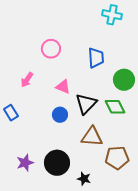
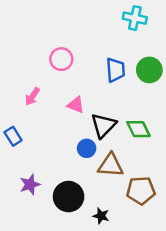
green circle: (124, 80) -> (149, 70), moved
blue circle: (60, 115) -> (87, 148), moved
purple star: (25, 163) -> (30, 185), moved

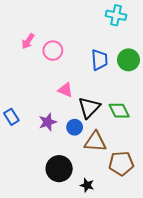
pink arrow: (32, 96) -> (28, 41), moved
purple star: (30, 185) -> (48, 122), moved

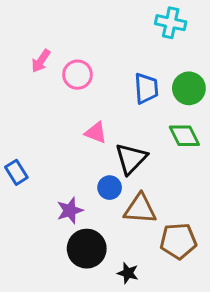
green diamond: (119, 111) -> (184, 136), moved
purple star: (48, 122) -> (70, 210), moved

